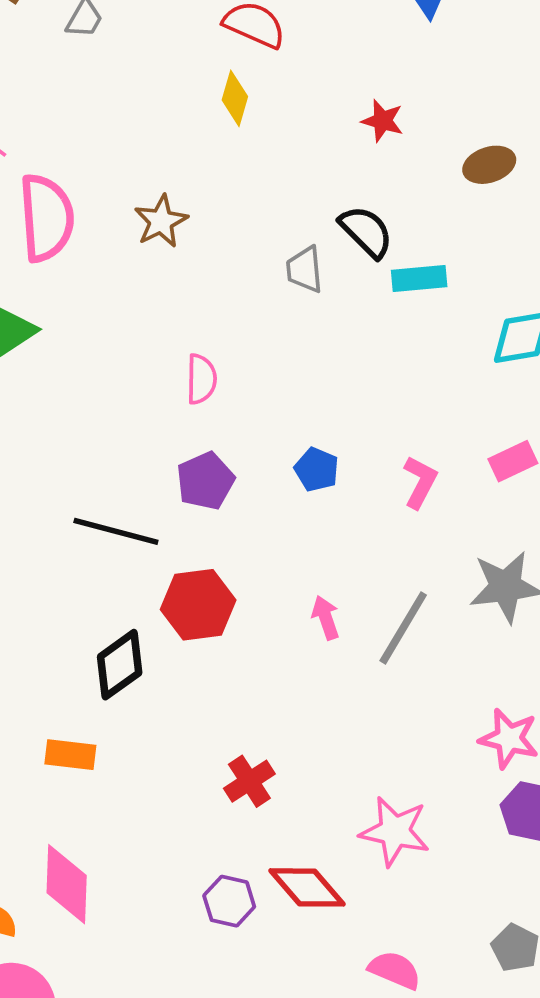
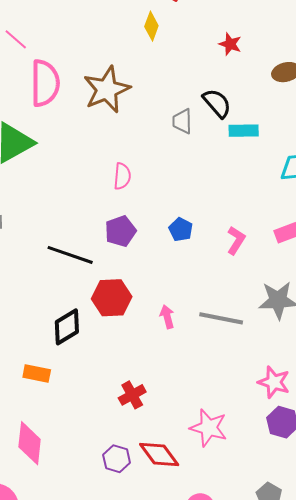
brown star: (161, 221) -> (107, 90), size x1.6
pink arrow: (326, 618) -> (167, 317), moved
gray line: (403, 628) -> (221, 318), turned 66

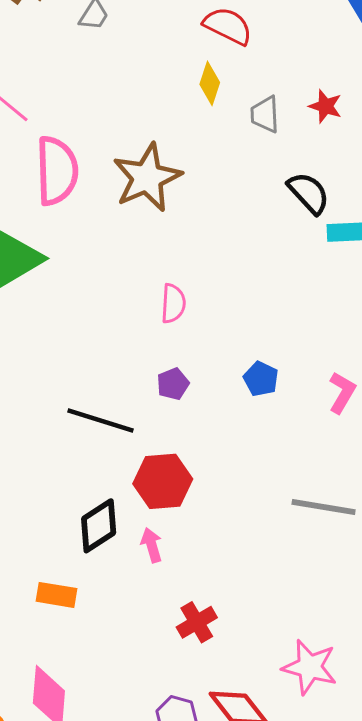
gray trapezoid: (182, 121) -> (265, 114), moved
purple pentagon: (120, 231) -> (173, 384), size x0.7
pink arrow: (167, 317) -> (152, 545), moved

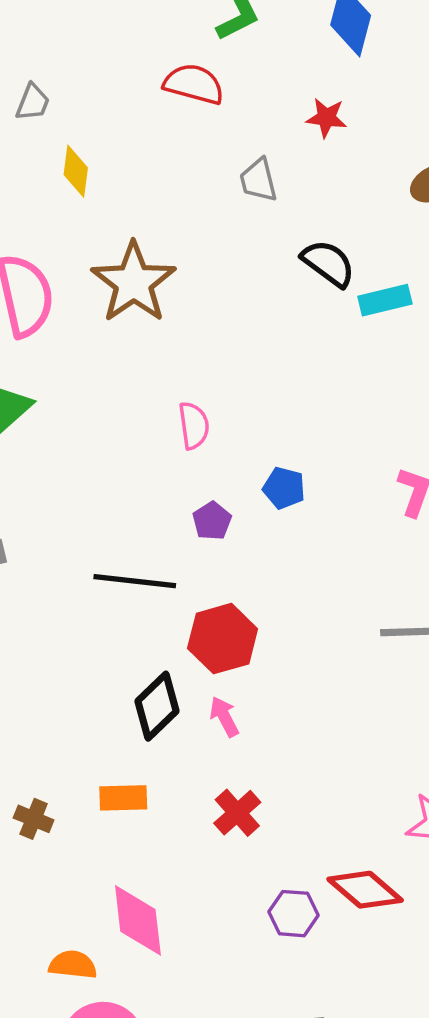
yellow diamond: (210, 83) -> (76, 171), moved
red star: (325, 106) -> (326, 118), moved
blue pentagon: (261, 379) -> (284, 488), moved
red cross: (197, 622) -> (237, 813), moved

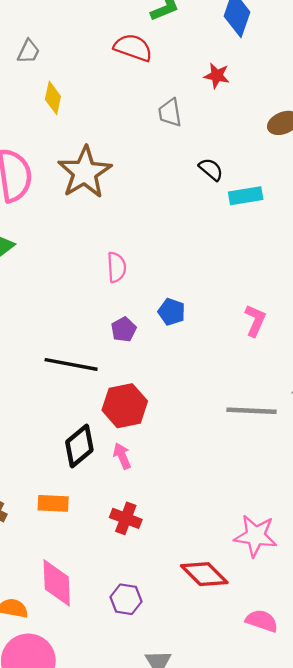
black semicircle: (328, 263) -> (211, 169), size x0.7
red cross: (237, 813) -> (126, 518), turned -32
purple hexagon: (294, 914) -> (126, 599), moved

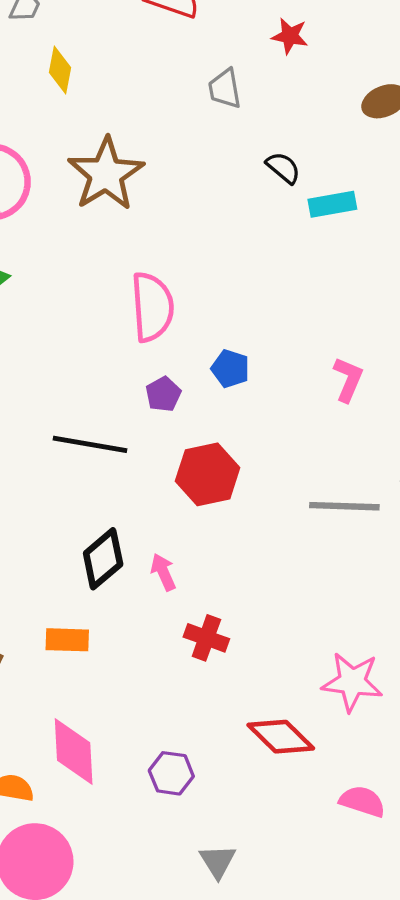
pink semicircle: (117, 267) -> (152, 307), size x1.6
red hexagon: (125, 406) -> (208, 474), moved
red cross: (126, 518) -> (206, 638), moved

